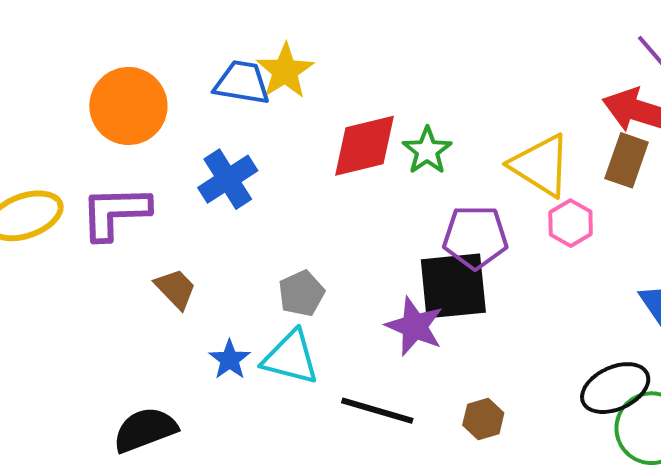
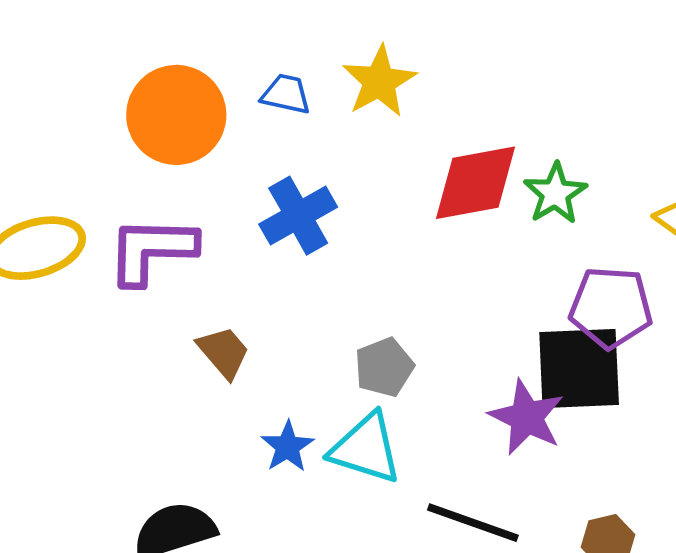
blue trapezoid: (242, 83) -> (286, 94), moved, size x0.7

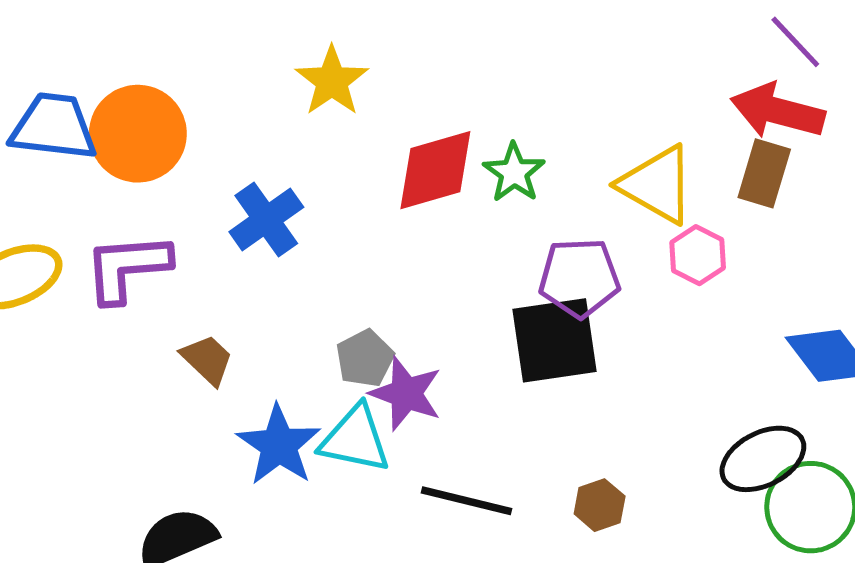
blue trapezoid: (286, 94) -> (54, 127), moved, size x1.8
purple star: (527, 417) -> (406, 394), moved
blue star: (288, 447) -> (279, 445), size x1.6

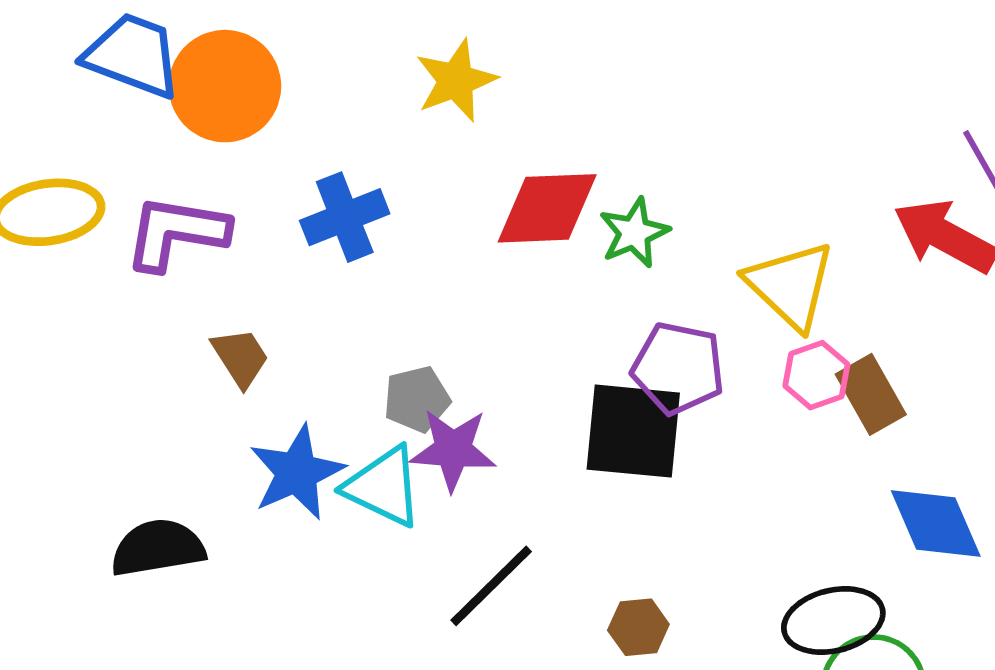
brown rectangle: (764, 173) -> (871, 394), moved, turned -60
purple star: (406, 394) -> (453, 450), turned -30
black line: (466, 501) -> (491, 586), turned -72

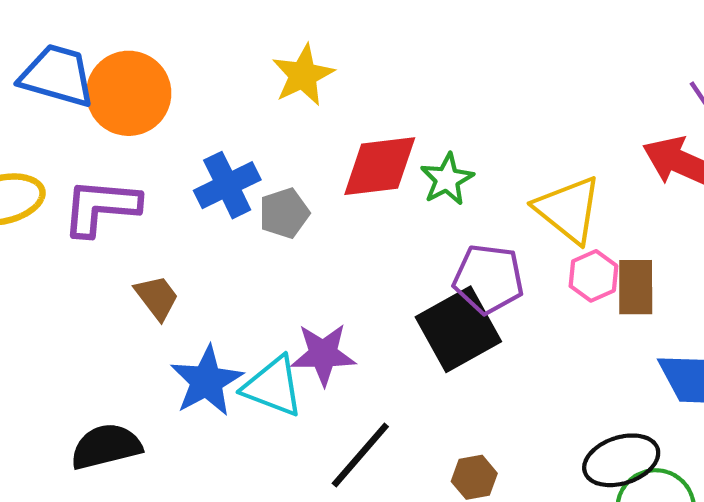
brown rectangle: (871, 394) -> (636, 287), turned 34
gray pentagon: (417, 399) -> (284, 213), moved
black square: (633, 431) -> (458, 329), turned -30

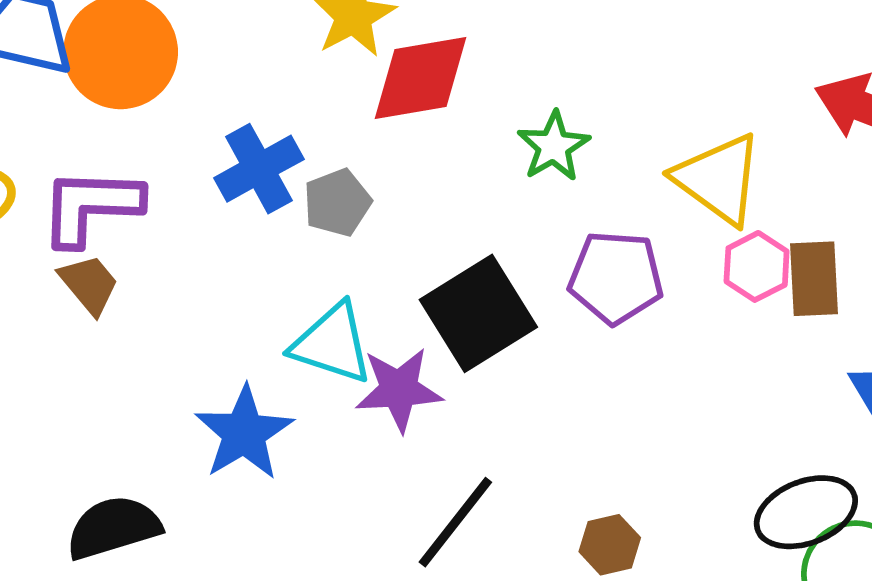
red diamond: (380, 166) -> (420, 78), moved
brown trapezoid: (157, 297) -> (89, 284), moved
black square: (458, 329) -> (478, 313), moved
cyan triangle: (273, 387) -> (332, 344), moved

